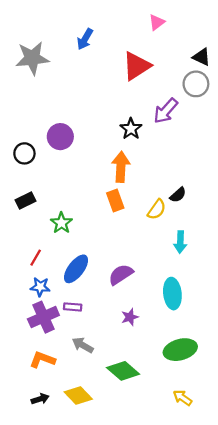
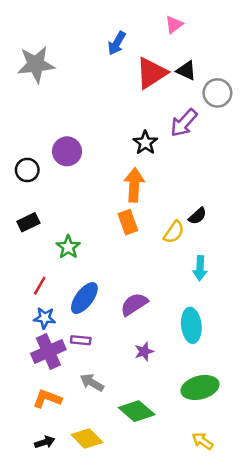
blue arrow: (85, 39) -> (117, 43), moved
black triangle: (202, 57) -> (186, 71), moved

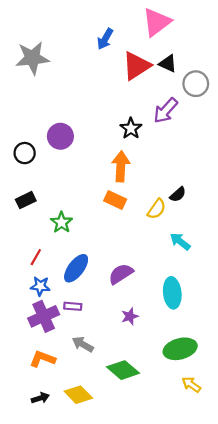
pink triangle: (174, 25) -> (157, 22), size x1.8
orange rectangle: (128, 222) -> (115, 200), turned -45
cyan arrow: (200, 268) -> (180, 241), turned 125
yellow arrow: (202, 441) -> (191, 385), moved

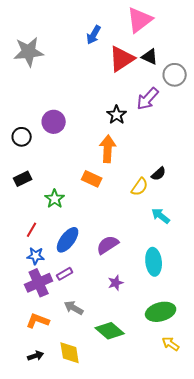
orange rectangle: (115, 200) -> (92, 179), moved
purple rectangle: (73, 306) -> (65, 274), turned -35
yellow diamond: (78, 395) -> (70, 353), turned 35

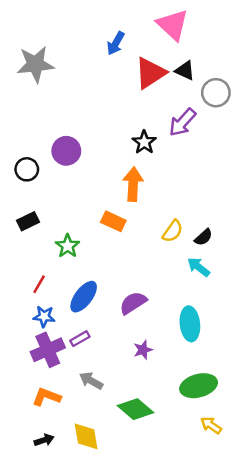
pink triangle: (140, 20) -> (173, 25), turned -40
black semicircle: (159, 174) -> (204, 237), moved

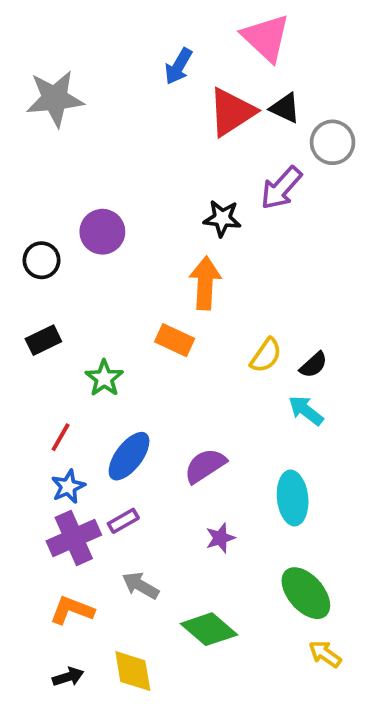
black star: (144, 142) -> (222, 218), turned -30
blue star: (44, 316) -> (68, 487), turned -30
green ellipse: (199, 386) -> (306, 593), turned 64

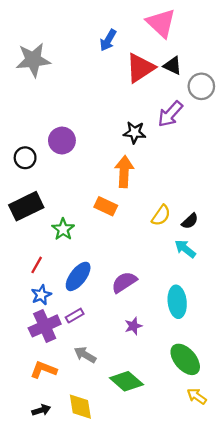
black rectangle: (43, 340) -> (26, 206), size x1.6

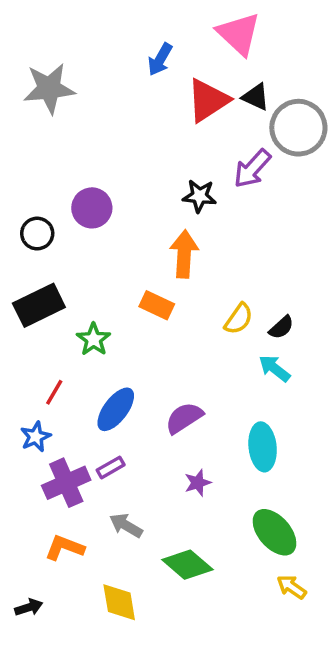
gray circle: (201, 86) -> (298, 128), size x1.4
blue star: (41, 295) -> (36, 437), moved
black arrow: (41, 410) -> (29, 607), moved

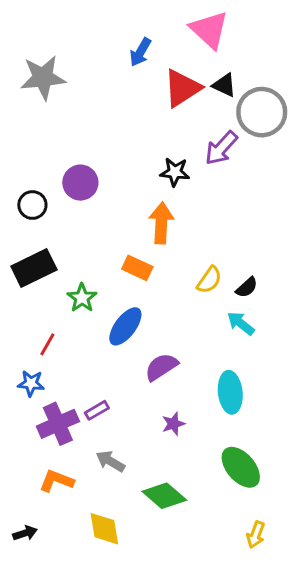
blue ellipse: (116, 409) -> (125, 326), moved
blue star: (36, 437) -> (31, 383), turned 30
yellow arrow: (292, 587) -> (256, 535), moved, turned -105

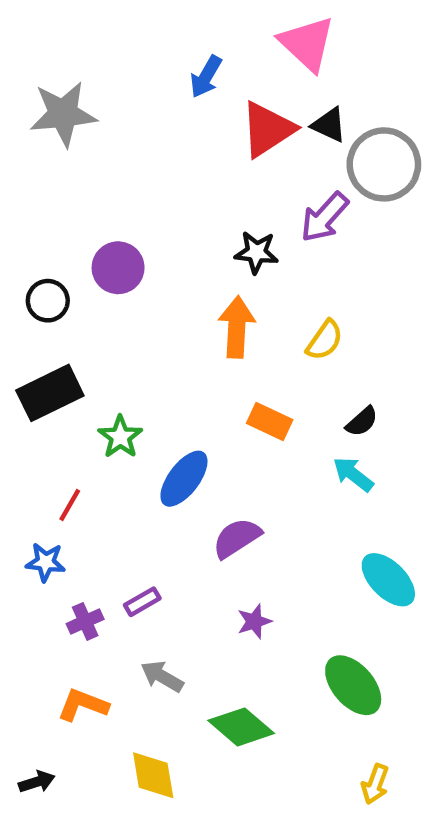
orange rectangle: (137, 268) -> (270, 422), moved
yellow semicircle: (209, 280) -> (325, 340), moved
cyan ellipse: (230, 392) -> (388, 580), moved, turned -39
purple cross: (58, 424) -> (85, 621), size x0.6

